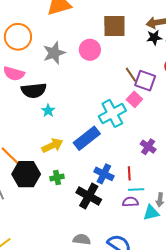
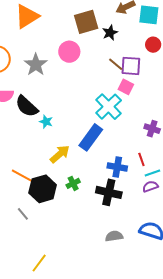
black star: (154, 37) -> (110, 33), moved
black semicircle: (34, 90) -> (27, 106), turned 65

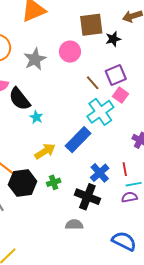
brown line: (116, 64) -> (93, 83), moved
purple square: (131, 66) -> (116, 75), moved, turned -35
blue cross: (117, 167) -> (100, 173), turned 30
gray semicircle: (114, 236) -> (74, 225), moved

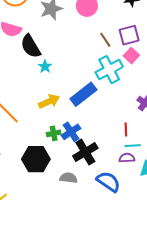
blue cross: (100, 173) -> (71, 132), moved
black hexagon: (23, 183) -> (36, 159), moved
black cross: (87, 197) -> (85, 152), turned 30
blue semicircle: (124, 241) -> (108, 182), moved

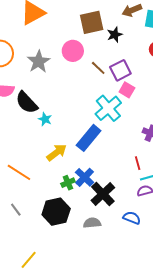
brown line: (105, 40) -> (98, 68), moved
blue semicircle: (108, 182) -> (132, 218), size x0.7

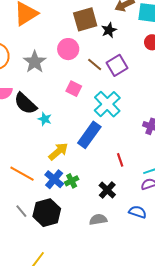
pink square: (127, 90) -> (74, 89), moved
red line: (138, 163) -> (120, 160), moved
blue cross: (85, 177) -> (54, 179), moved
black cross: (103, 194) -> (107, 190), size x0.7
black hexagon: (56, 212) -> (47, 213), moved

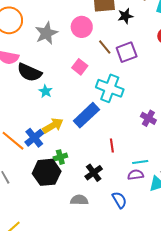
black semicircle: (25, 104) -> (29, 72), turned -30
cyan cross: (107, 104) -> (110, 88), turned -36
blue cross: (54, 179) -> (34, 138), moved
blue semicircle: (138, 212) -> (119, 200), turned 30
black hexagon: (47, 213) -> (47, 172), moved

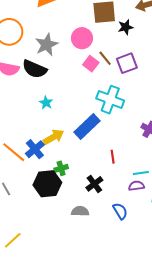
pink square: (80, 67) -> (91, 64), moved
black semicircle: (29, 72) -> (35, 69), moved

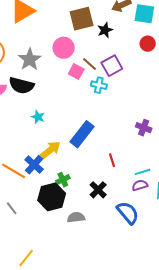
cyan cross: (110, 100) -> (99, 85), moved, size x0.6
gray semicircle: (80, 211) -> (76, 217), moved
blue semicircle: (120, 211) -> (128, 213), size x1.4

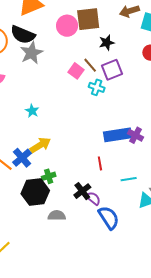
black star: (105, 30) -> (107, 43), moved
pink circle: (64, 48) -> (67, 26), moved
black semicircle: (21, 85) -> (23, 35), moved
blue rectangle: (82, 134) -> (118, 135), moved, turned 36
purple semicircle: (140, 185) -> (93, 198), moved, turned 49

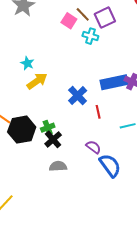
yellow arrow: (40, 145) -> (37, 81), moved
blue cross: (22, 158) -> (78, 96), moved
black cross: (82, 191) -> (53, 139), moved
black hexagon: (35, 192) -> (22, 130), moved

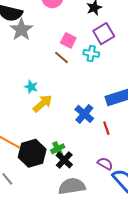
brown line: (83, 14) -> (61, 57), moved
gray semicircle: (58, 166) -> (72, 186), size x1.5

